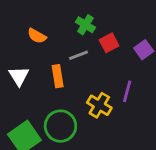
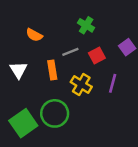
green cross: (85, 25) -> (86, 25), moved
red square: (109, 43) -> (97, 56), moved
yellow cross: (99, 105) -> (81, 84), moved

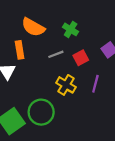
orange semicircle: (34, 35) -> (33, 27), moved, size x1.5
orange rectangle: (52, 70) -> (20, 50), moved

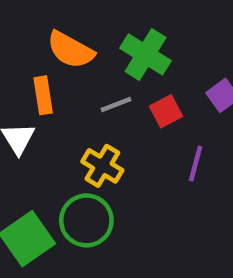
green cross: (71, 29) -> (146, 54), size x1.5
yellow cross: (66, 85) -> (102, 166), moved

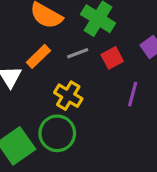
orange rectangle: (43, 95) -> (38, 56), moved, turned 55

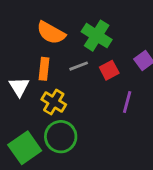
orange rectangle: (38, 56) -> (44, 69), turned -40
yellow cross: (68, 96) -> (54, 102), moved

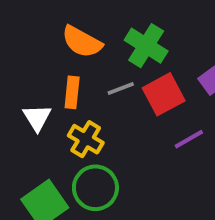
red square: (109, 70) -> (164, 94), size x1.5
purple line: (127, 102) -> (189, 139), turned 45

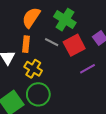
orange semicircle: (82, 42) -> (31, 18), turned 95
gray line: (121, 88) -> (52, 42), turned 48

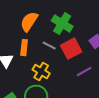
yellow cross: (33, 69) -> (41, 72), moved

